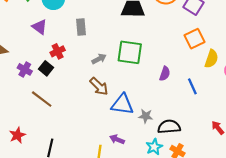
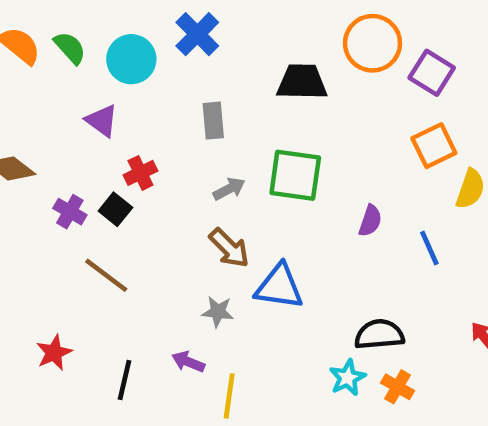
gray rectangle: (81, 27) -> (213, 121), moved
gray star: (146, 116) -> (218, 312), moved
purple arrow: (117, 139) -> (188, 362), moved

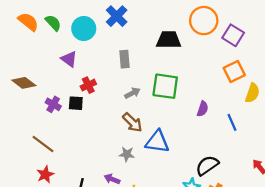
black square: (115, 209) -> (76, 103), turned -35
brown line: (106, 275) -> (43, 144), moved
black semicircle: (379, 334) -> (207, 165), turned -30

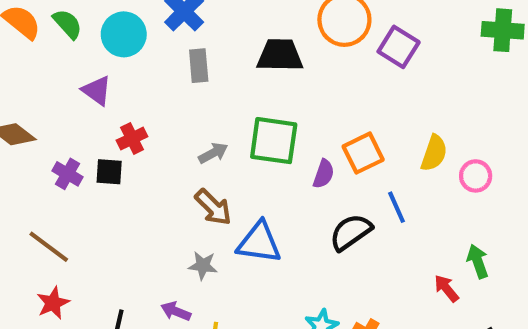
gray rectangle: (124, 59) -> (199, 66), moved
orange square: (234, 71) -> (363, 153), moved
purple semicircle: (203, 109) -> (324, 174), moved
black semicircle: (207, 165) -> (351, 232), moved

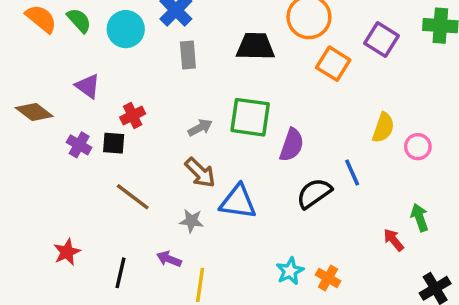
purple square: (399, 47) -> (382, 39), moved
purple triangle: (97, 91) -> (88, 86), moved
orange square: (363, 153) -> (333, 64), moved, turned -32
purple semicircle: (324, 174) -> (292, 145), size x1.4
brown line: (49, 247) -> (133, 197), moved

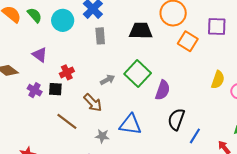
purple square: (382, 39) -> (217, 27), turned -30
green square: (250, 117) -> (138, 73), turned 35
brown arrow: (200, 173) -> (93, 103), moved
blue line: (352, 173) -> (195, 136), moved, turned 56
black semicircle: (314, 193) -> (176, 119), turned -35

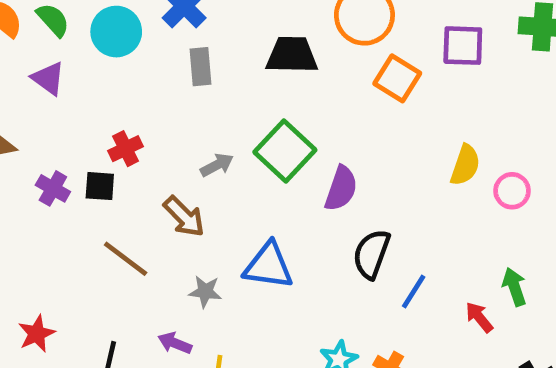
purple triangle: (40, 55) -> (48, 78), moved

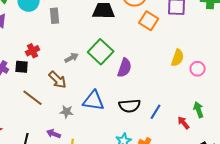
gray rectangle: (201, 67) -> (55, 16), moved
black semicircle: (371, 254) -> (130, 106), moved, turned -115

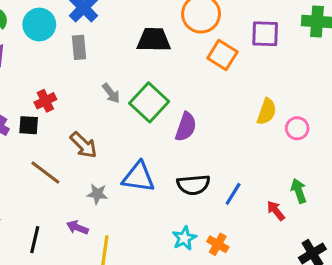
gray arrow: (72, 58) -> (111, 93), moved, turned 80

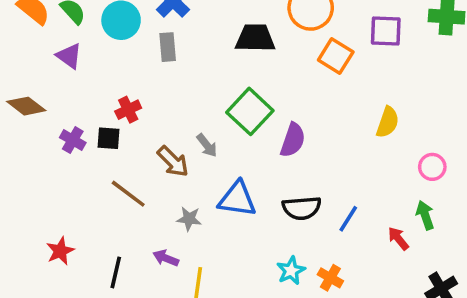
gray arrow: (111, 93) -> (207, 145), moved
pink circle: (297, 128) -> (432, 167), moved

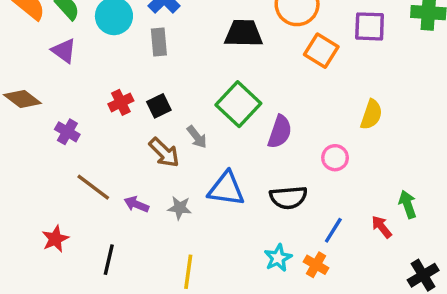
black square: (109, 138) -> (159, 106), moved, turned -30
pink circle: (432, 167) -> (335, 158), moved
brown line: (128, 194) -> (93, 187), moved
blue line: (348, 219) -> (333, 230), moved
purple arrow: (166, 258) -> (136, 204), moved

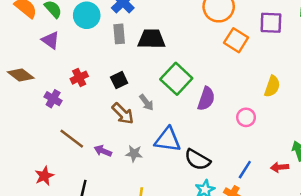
black trapezoid: (243, 33) -> (151, 39), moved
red cross: (121, 102) -> (79, 78), moved
black semicircle: (288, 197) -> (197, 160), moved, turned 35
red arrow: (382, 227) -> (280, 167), turned -56

